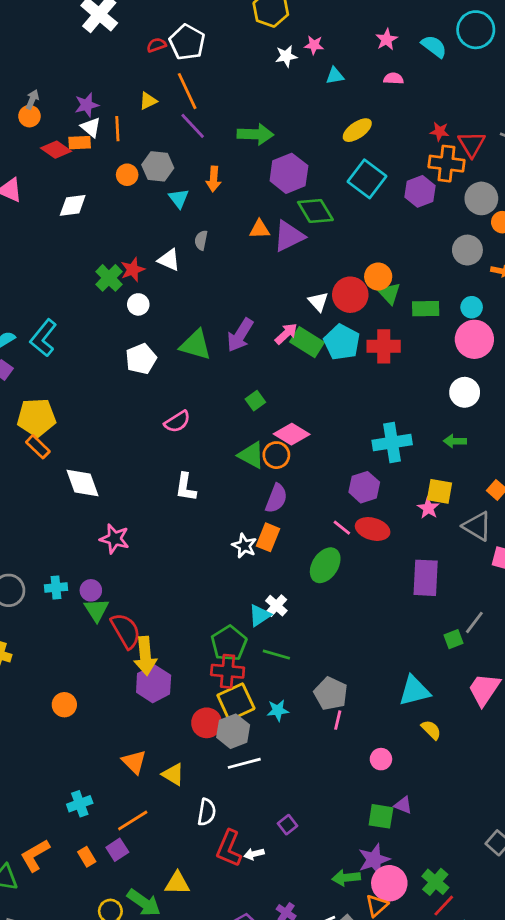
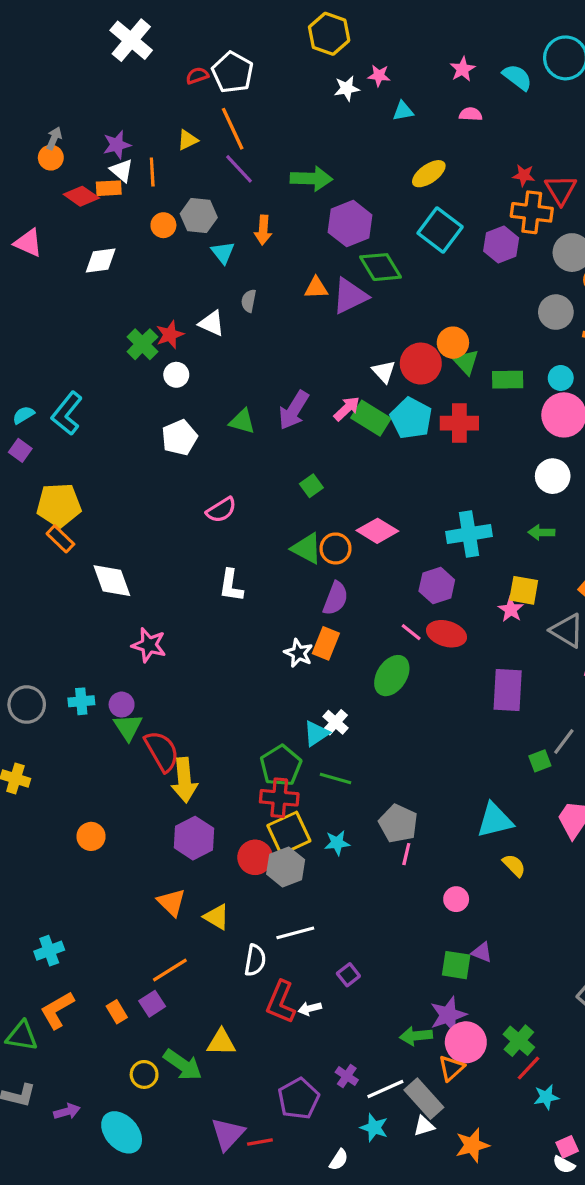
green triangle: (195, 345) -> (242, 421), size x0.7
pink diamond: (292, 434) -> (377, 531), moved
purple hexagon: (154, 684) -> (194, 838), moved
white line: (244, 763) -> (295, 933), moved
cyan cross: (80, 804) -> (49, 951), moved

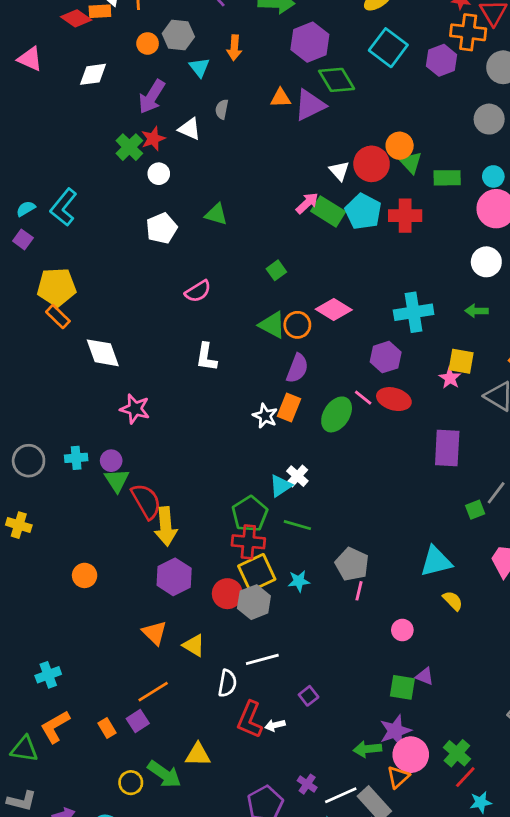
purple arrow: (294, 410) -> (152, 97), moved
green ellipse: (392, 676) -> (337, 414), moved

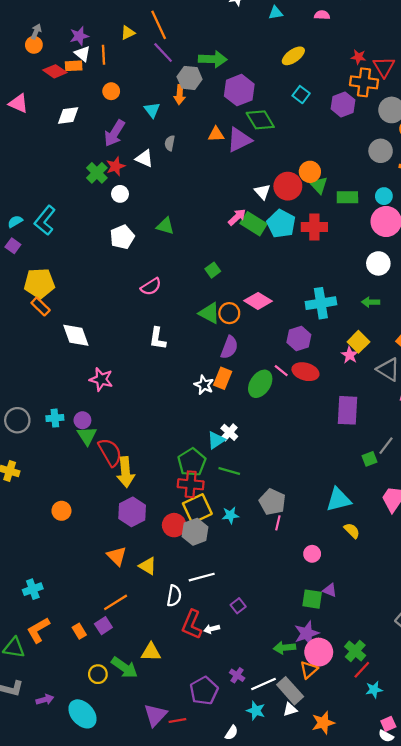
gray hexagon: (178, 35) -> (190, 78), moved
cyan square: (388, 48) -> (301, 95), size x0.6
yellow square: (461, 361) -> (358, 342), turned 35

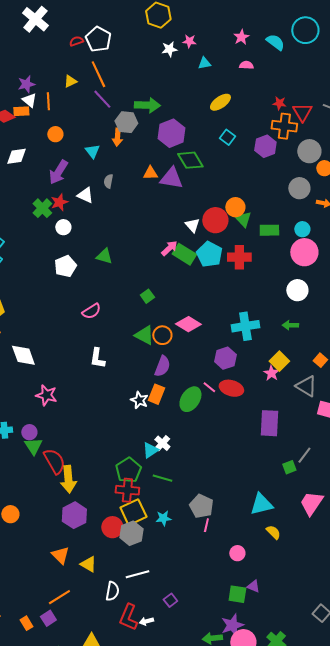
purple triangle: (239, 140) -> (171, 178), turned 35

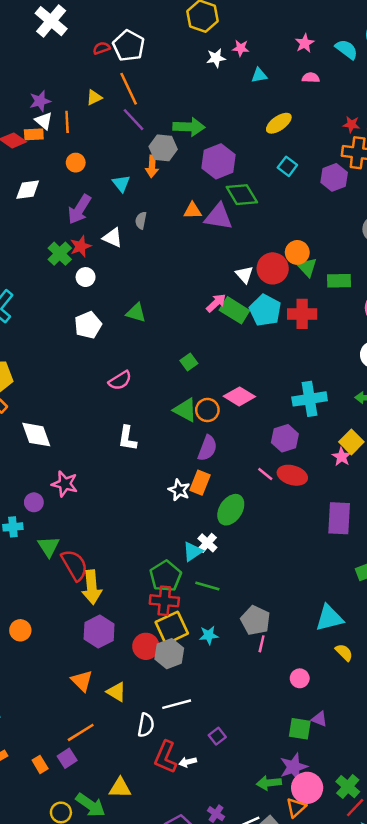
green ellipse: (190, 399) -> (231, 510), moved
purple circle: (29, 432) -> (34, 502), moved

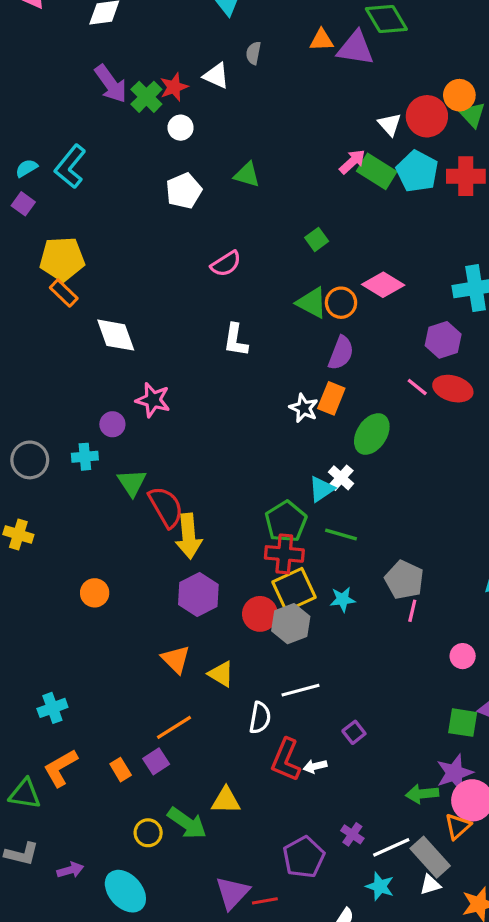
purple arrow: (79, 209) -> (111, 84), moved, turned -68

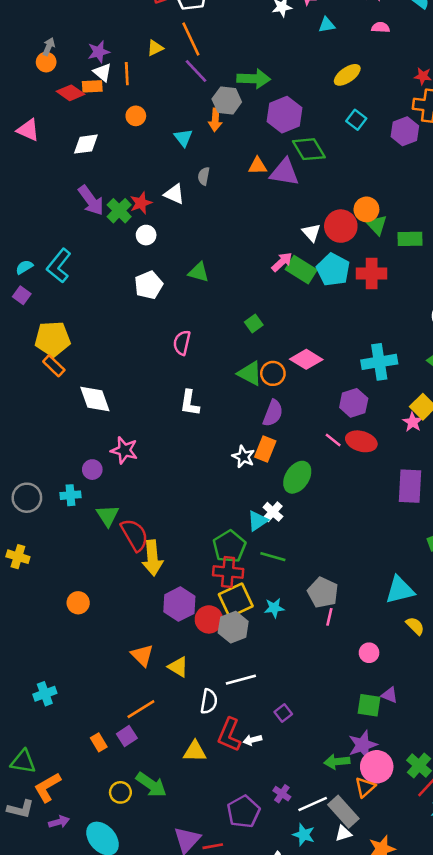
pink semicircle: (226, 264) -> (182, 343), turned 135
purple hexagon: (198, 594) -> (179, 604), moved
orange L-shape: (61, 768) -> (47, 787), moved
yellow triangle: (226, 800) -> (195, 751), moved

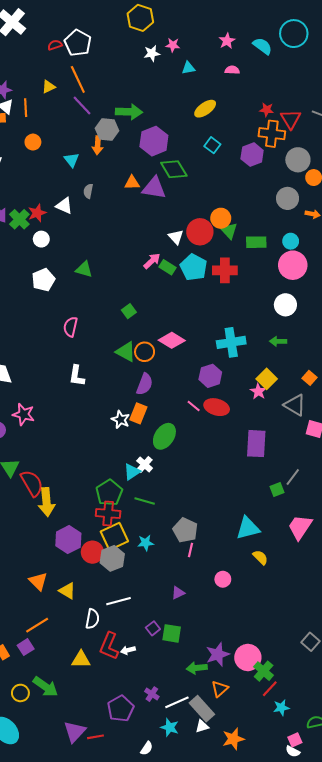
green rectangle: (301, 270) -> (168, 267), size x0.7
purple triangle: (390, 695) -> (178, 593), moved, turned -48
green square: (369, 705) -> (172, 633), moved
pink circle: (377, 767) -> (248, 657), moved

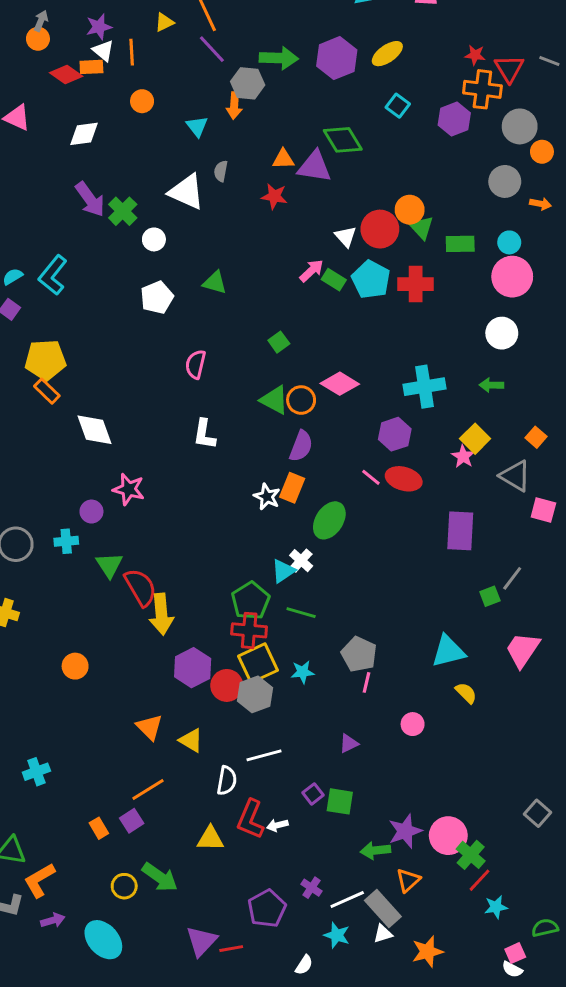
purple hexagon: (154, 141) -> (337, 58), moved
white triangle: (64, 206) -> (187, 192), size x1.5
red star: (37, 213) -> (274, 196), moved, turned 30

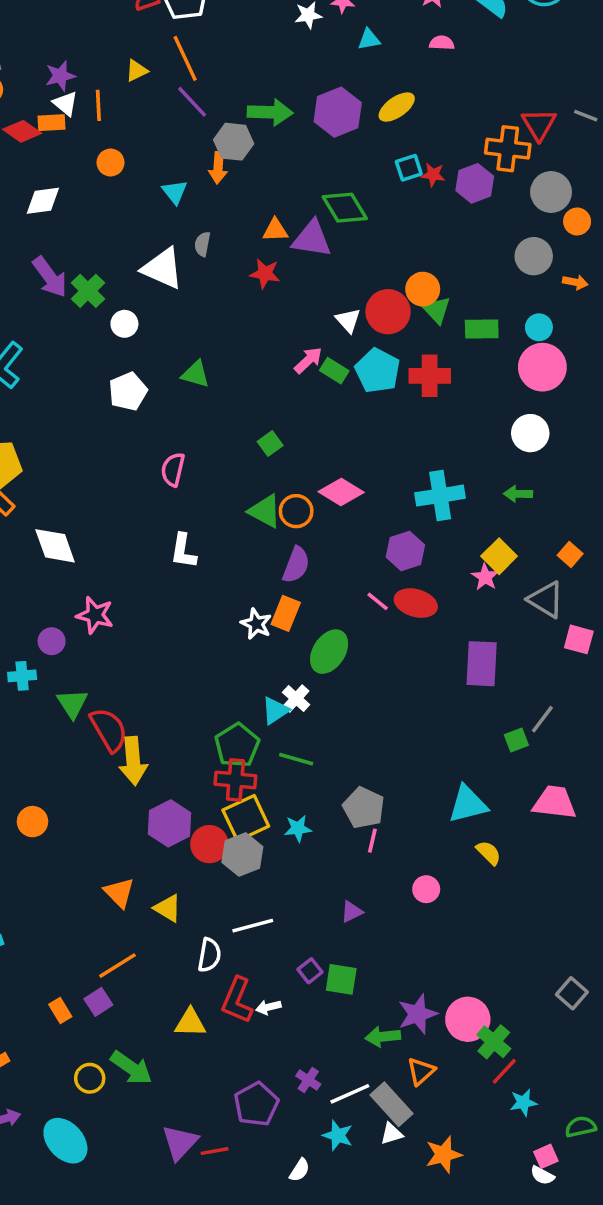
red star: (475, 55) -> (433, 175), moved
cyan square: (398, 106) -> (409, 168), turned 35
pink trapezoid: (523, 650) -> (555, 802), turned 63

